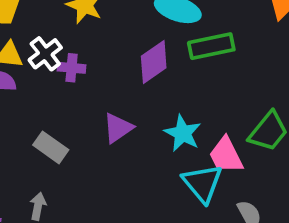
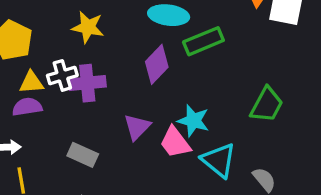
white cross: (45, 54) -> (62, 75), turned 32
purple cross: (72, 68) -> (87, 83), size x1.5
pink trapezoid: (226, 155) -> (175, 142), moved

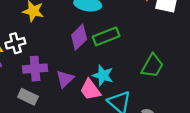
green rectangle: (203, 41) -> (106, 36), moved
purple cross: (87, 83) -> (35, 69), moved

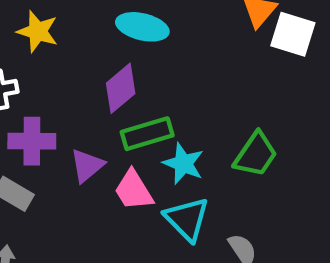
green rectangle: (106, 36) -> (147, 134), moved
cyan star: (103, 75) -> (183, 164), moved

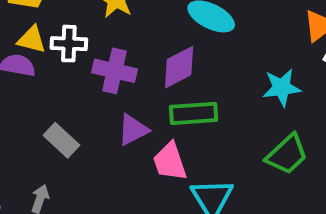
purple cross: (32, 141) -> (114, 71), moved
cyan star: (183, 164) -> (282, 88), moved, turned 30

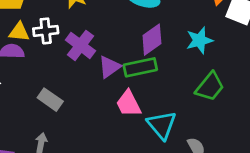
purple diamond: (179, 67) -> (152, 40), moved
purple cross: (114, 71) -> (80, 45), turned 32
purple triangle: (133, 130) -> (109, 67), moved

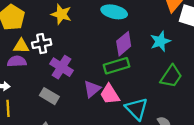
purple cross: (80, 45) -> (62, 67), moved
purple triangle: (109, 67) -> (92, 89), moved

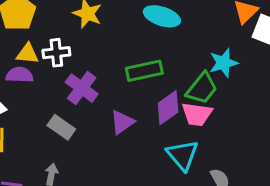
purple diamond: (124, 44) -> (168, 108), moved
green rectangle: (117, 66) -> (144, 71), moved
green trapezoid: (171, 76) -> (202, 88), moved
pink trapezoid: (110, 94) -> (197, 114), moved, turned -55

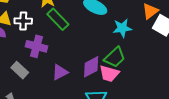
cyan star: (224, 63) -> (122, 28), moved
green rectangle: (144, 71) -> (58, 19), moved, turned 50
purple cross: (82, 88) -> (37, 46), turned -30

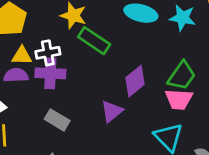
cyan star: (122, 28) -> (183, 18), moved, turned 30
purple cross: (37, 46) -> (50, 73), moved
purple diamond: (91, 67) -> (135, 81), moved

